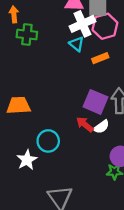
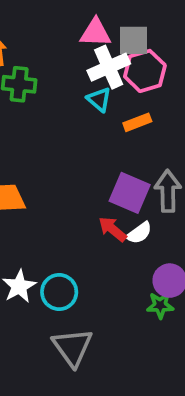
cyan circle: (48, 141) -> (59, 292), moved

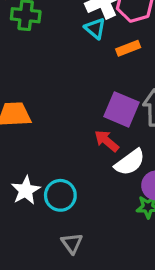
white semicircle: (139, 233) -> (130, 162), moved, size x1.4
gray triangle: (72, 347) -> (72, 243), size x0.6

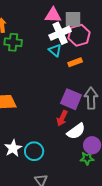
red arrow: (107, 141) -> (62, 118), turned -105

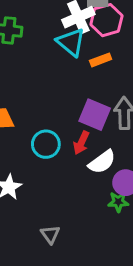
cyan triangle: (55, 50) -> (71, 42), size x1.5
cyan circle: (34, 151) -> (46, 144), moved

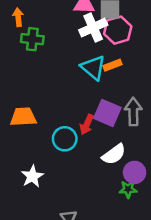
cyan triangle: (71, 42) -> (93, 68), moved
red arrow: (81, 143) -> (87, 125), moved

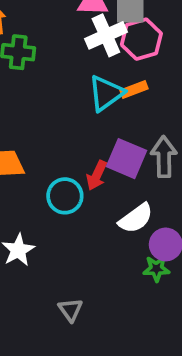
cyan triangle: (93, 68) -> (106, 93), turned 44

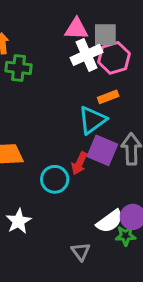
cyan triangle: (106, 93) -> (92, 120), moved
white semicircle: (136, 218) -> (110, 221), moved
gray triangle: (71, 310) -> (81, 252), moved

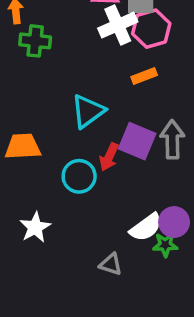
cyan triangle: (92, 120) -> (88, 111), moved
gray triangle: (81, 252) -> (111, 264), turned -36

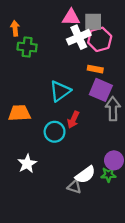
orange rectangle: (144, 76) -> (95, 69), turned 32
purple square: (137, 141) -> (101, 90), moved
white semicircle: (146, 227) -> (85, 175), moved

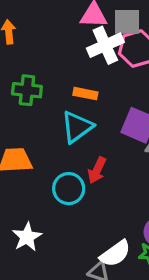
green cross: (27, 47) -> (27, 90), moved
orange rectangle: (95, 69) -> (85, 94), moved

